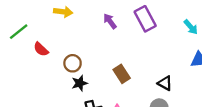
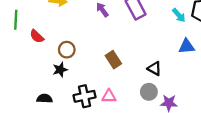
green line: (19, 32) -> (16, 20), turned -48
black star: (80, 83) -> (60, 70), moved

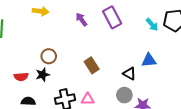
red semicircle: (37, 36) -> (21, 77), moved, turned -48
blue triangle: (187, 46) -> (149, 60), moved

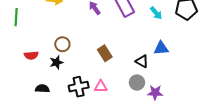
cyan arrow: (152, 25) -> (156, 13), moved
red semicircle: (21, 77) -> (31, 55), moved

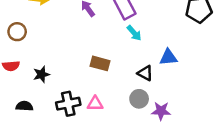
cyan arrow: (156, 13) -> (134, 33), moved
brown circle: (62, 44) -> (17, 32), moved
brown rectangle: (105, 53) -> (100, 63), turned -42

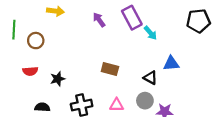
cyan arrow: (134, 33) -> (150, 33), moved
pink triangle: (95, 104) -> (117, 105), moved

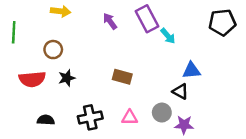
brown circle: (36, 41) -> (53, 50), moved
red semicircle: (30, 71) -> (32, 79), size x1.5
black triangle: (150, 78) -> (180, 92), moved
black star: (58, 79) -> (67, 78), moved

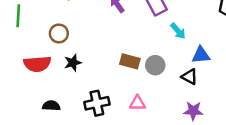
cyan arrow: (168, 36) -> (178, 31), moved
gray circle: (162, 113) -> (155, 65), moved

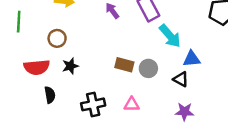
cyan arrow: (178, 31) -> (170, 36), size x1.5
black semicircle: (51, 106) -> (50, 95), moved, turned 77

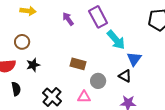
blue triangle: (192, 59) -> (134, 59), turned -49
gray circle: (148, 68) -> (98, 81), moved
black cross: (93, 104) -> (52, 97), turned -36

